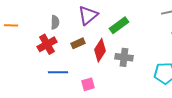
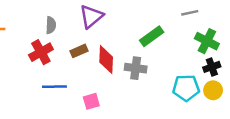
green rectangle: (119, 25) -> (152, 36), moved
red diamond: (100, 50) -> (106, 60), turned -30

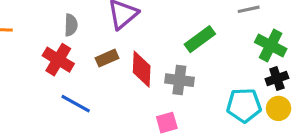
red cross: (41, 52) -> (58, 60), turned -30
blue line: (54, 87) -> (76, 104), turned 30
pink square: (91, 101) -> (167, 123), moved

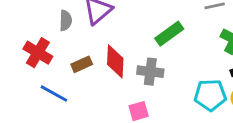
gray semicircle: (71, 25) -> (66, 20), moved
brown rectangle: (107, 58) -> (82, 64), moved

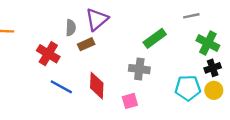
red diamond: (115, 61) -> (97, 86), moved
brown rectangle: (82, 64) -> (86, 44), moved

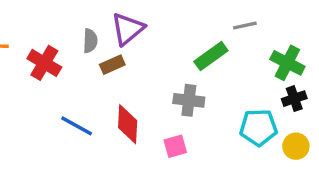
gray line: (191, 16) -> (245, 25), moved
red cross: (48, 54) -> (44, 63), moved
yellow circle: (214, 90) -> (296, 146), moved

